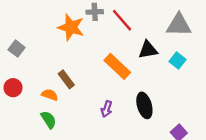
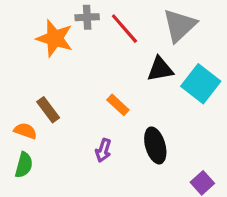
gray triangle: (179, 25) -> (180, 25), moved, turned -44
cyan square: (178, 60) -> (201, 84), size x1.6
orange rectangle: (117, 66) -> (118, 105), moved, size x0.6
green semicircle: (49, 120) -> (24, 165), turned 48

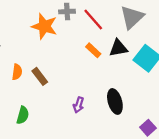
orange rectangle: (118, 105) -> (93, 50), moved
orange semicircle: (25, 131) -> (17, 72), moved, turned 77

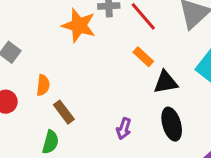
black triangle: (118, 48) -> (166, 82), moved
brown rectangle: (40, 76) -> (64, 112), moved

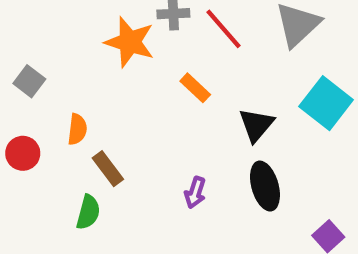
orange rectangle: (143, 57) -> (195, 88), moved
black triangle: (166, 82) -> (256, 125), turned -40

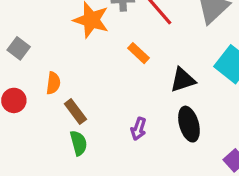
black triangle: (256, 125) -> (183, 80), turned 32
green semicircle: (88, 212) -> (79, 143), moved, turned -30

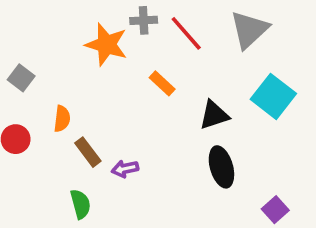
purple arrow: (138, 129) -> (125, 169), moved, turned 60
green semicircle: (79, 143) -> (81, 204), moved

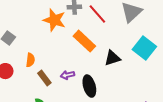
orange rectangle: (162, 83) -> (84, 41), size x1.6
black ellipse: (221, 167) -> (89, 86), moved
purple arrow: (125, 169) -> (67, 75), moved

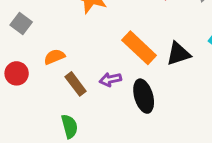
orange rectangle: (84, 41) -> (139, 48), moved
orange semicircle: (30, 60) -> (54, 57), turned -120

